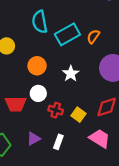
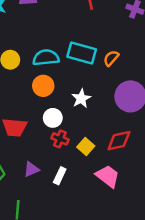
cyan semicircle: (40, 22) -> (46, 58), moved, turned 90
cyan rectangle: (67, 34) -> (82, 53), turned 40
white circle: (38, 93) -> (53, 118), moved

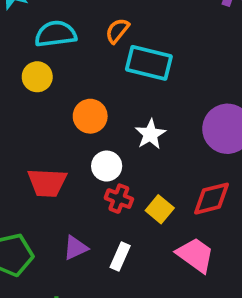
cyan semicircle: (46, 58) -> (56, 34), moved
orange semicircle: (111, 58) -> (117, 31), moved

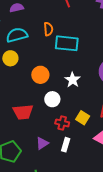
orange semicircle: (117, 31) -> (48, 29), turned 144
red cross: (119, 199) -> (62, 123), moved

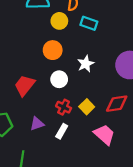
cyan rectangle: (67, 43) -> (89, 23), size x0.7
yellow circle: (10, 58) -> (59, 21), moved
red trapezoid: (23, 112) -> (25, 85), turned 120

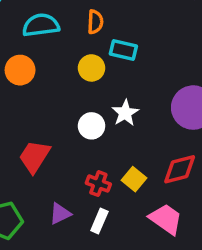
yellow circle: (59, 21) -> (92, 68), moved
orange circle: (53, 50) -> (20, 70), moved
white circle: (59, 79) -> (92, 126), moved

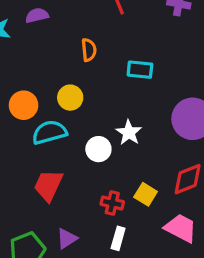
cyan semicircle: (41, 25) -> (49, 132), moved
cyan rectangle: (123, 50) -> (140, 70), moved
yellow circle: (92, 68) -> (70, 98), moved
purple triangle: (60, 214) -> (67, 239), moved

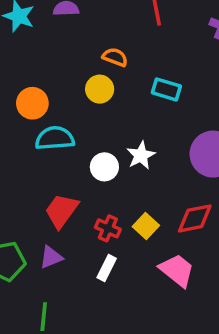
orange semicircle: (89, 50) -> (115, 57), turned -75
yellow circle: (70, 98) -> (100, 89), moved
red trapezoid: (48, 185) -> (61, 211), moved

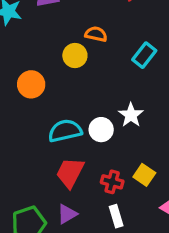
yellow circle: (100, 89) -> (75, 56), moved
cyan rectangle: (166, 89) -> (144, 55), turned -60
cyan semicircle: (55, 138) -> (65, 131), moved
white rectangle: (107, 268) -> (116, 216), turned -35

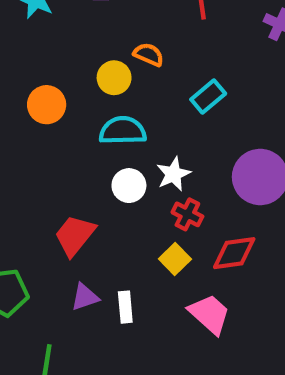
cyan semicircle: (65, 131) -> (123, 131), moved
red cross: (112, 182) -> (187, 214), moved
purple triangle: (67, 214) -> (85, 297), moved

